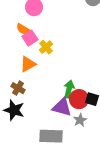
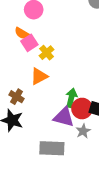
orange triangle: (28, 64) -> (39, 76), moved

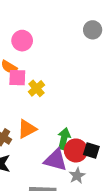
pink square: (29, 43) -> (17, 78), turned 35
orange triangle: (39, 76) -> (27, 129), moved

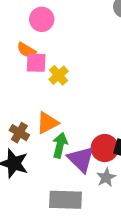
green arrow: (64, 139) -> (60, 145), moved
purple triangle: (56, 160) -> (81, 159), turned 30

